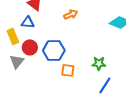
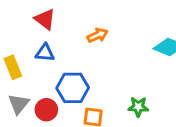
blue triangle: (28, 22) -> (45, 53), moved
red circle: (30, 47) -> (46, 110), moved

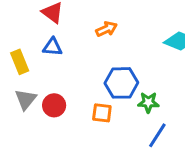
blue hexagon: (73, 88) -> (121, 83), moved

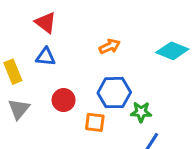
orange arrow: (106, 29) -> (110, 46), moved
red circle: (54, 105) -> (64, 100), moved

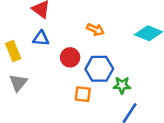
orange arrow: (110, 46) -> (95, 30), turned 48
red circle: (64, 100) -> (70, 57), moved

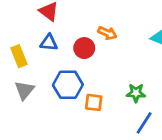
red circle: (70, 57) -> (84, 48), moved
blue hexagon: (99, 69) -> (68, 85), moved

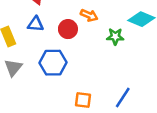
green star: (136, 93) -> (115, 37), moved
orange square: (94, 102) -> (83, 100), moved

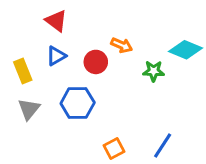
blue triangle: (36, 24) -> (56, 56), turned -35
orange square: (83, 100) -> (114, 149), turned -35

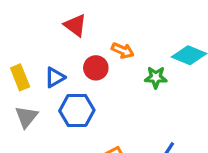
red triangle: (56, 21) -> (75, 25), moved
blue triangle: (56, 56) -> (55, 77), moved

